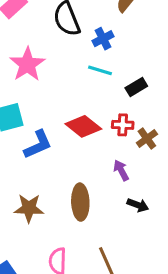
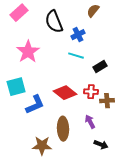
brown cross: (147, 138) -> (107, 101), turned 32
brown ellipse: (80, 202) -> (63, 129), moved
brown star: (29, 208) -> (42, 146), moved

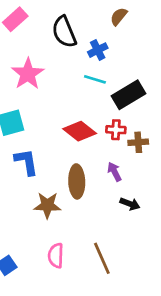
black rectangle: (100, 67) -> (128, 95), size x1.6
blue L-shape: (35, 105) -> (26, 162), moved, turned -75

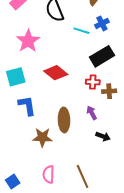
blue cross: (98, 50) -> (102, 23), moved
cyan line: (95, 79) -> (81, 31), moved
red diamond: (80, 131) -> (56, 73), moved

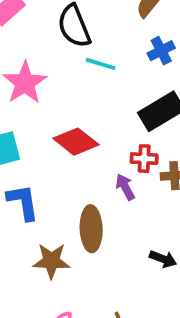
cyan line: (81, 31) -> (101, 64), moved
purple arrow: (92, 113) -> (125, 187), moved

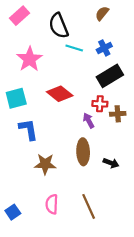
blue cross: (161, 51) -> (104, 48), moved
brown ellipse: (91, 229) -> (83, 152), moved

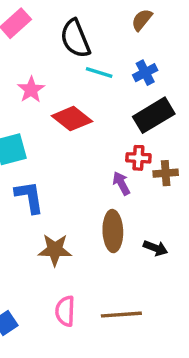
pink star: (30, 59) -> (31, 90), size x0.7
red diamond: (60, 94) -> (72, 119), moved
brown line: (89, 206) -> (121, 315), turned -70

